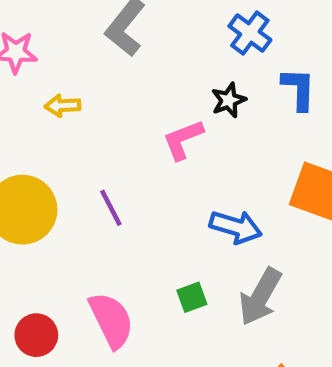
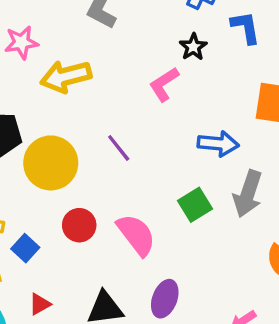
yellow arrow: (63, 106) -> (66, 76), size x1.8
green square: (192, 297) -> (195, 205), size x1.4
red circle: (36, 335) -> (79, 225), moved

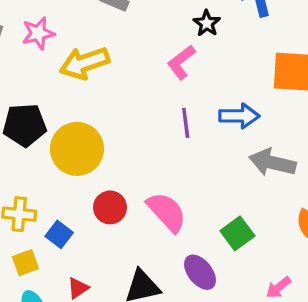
purple line: (119, 148) -> (186, 123), moved, turned 36
gray arrow: (248, 194) -> (272, 163), turned 90
green square: (195, 205) -> (237, 233), moved
purple ellipse: (165, 299) -> (200, 272), turned -54

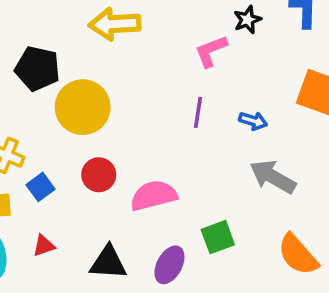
blue arrow: (239, 116) -> (253, 121), size x0.7
pink semicircle: (167, 212) -> (154, 195), turned -78
purple ellipse: (200, 272) -> (169, 265), turned 51

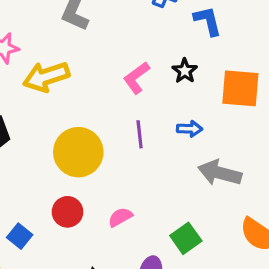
black star: (248, 20) -> (185, 71), moved
yellow circle: (83, 107) -> (78, 152), moved
pink semicircle: (154, 195) -> (120, 217), size x0.6

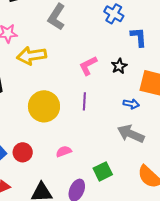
blue arrow: (190, 129) -> (131, 104), moved
red circle: (67, 212) -> (23, 152), moved

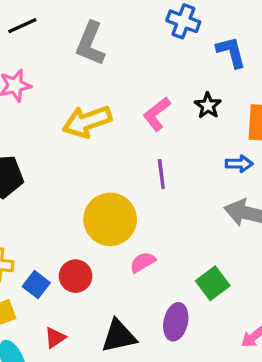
yellow arrow: (32, 56) -> (87, 121), moved
yellow circle: (44, 106) -> (110, 219), moved

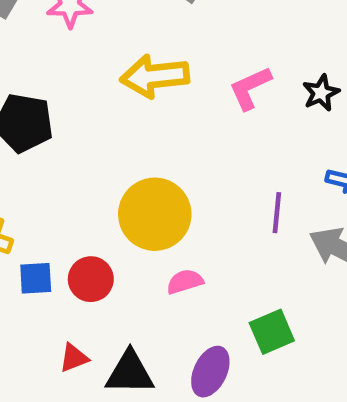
purple line: (161, 174) -> (277, 213), moved
blue square: (36, 285) -> (36, 278), turned 36
red triangle: (55, 338) -> (74, 358), moved

